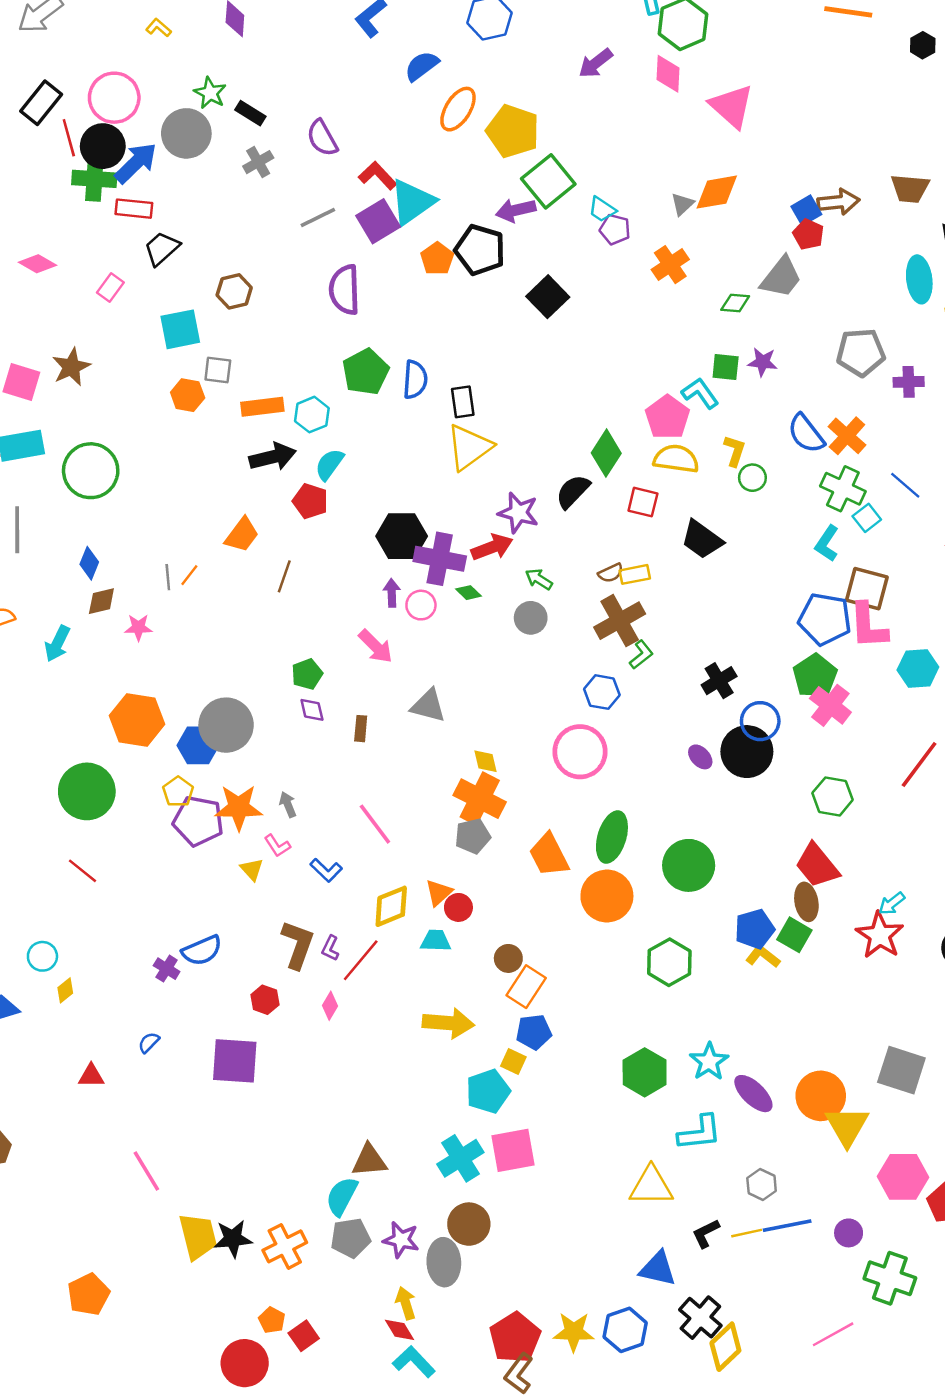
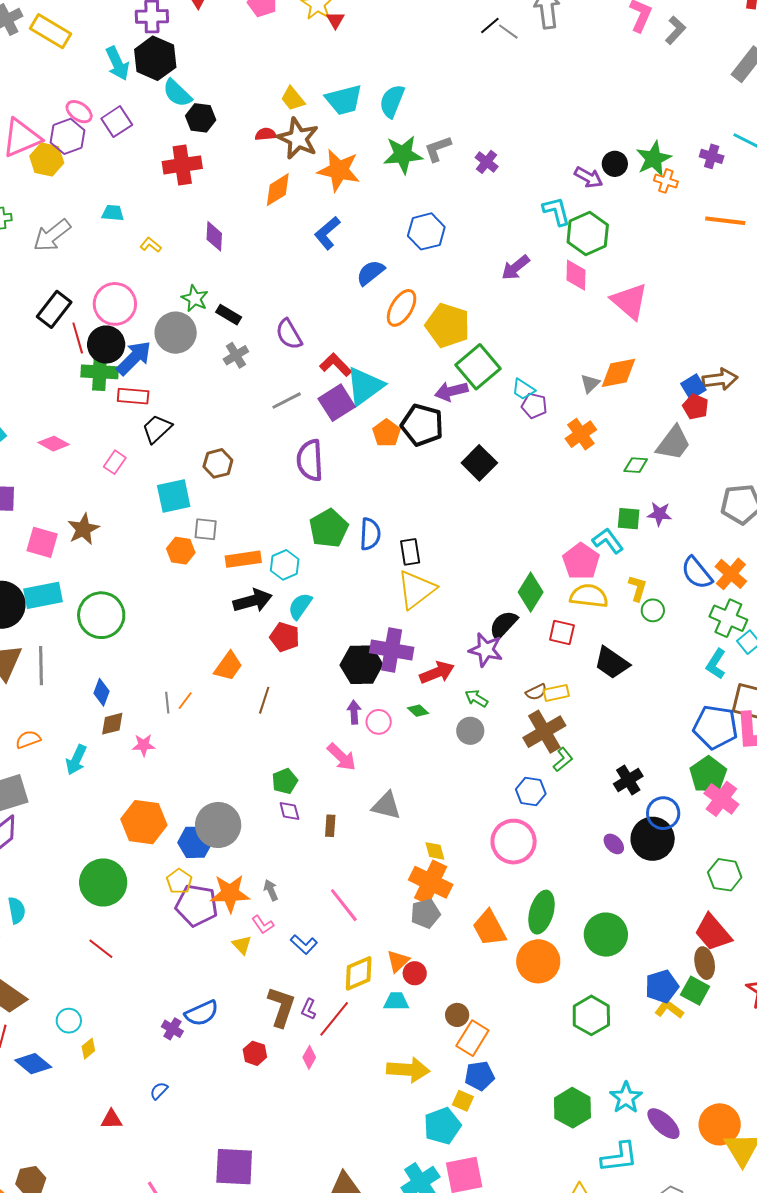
purple star: (518, 513) -> (486, 650), moved
purple cross: (440, 559) -> (392, 650), moved
purple square: (235, 1061) -> (234, 1167), moved

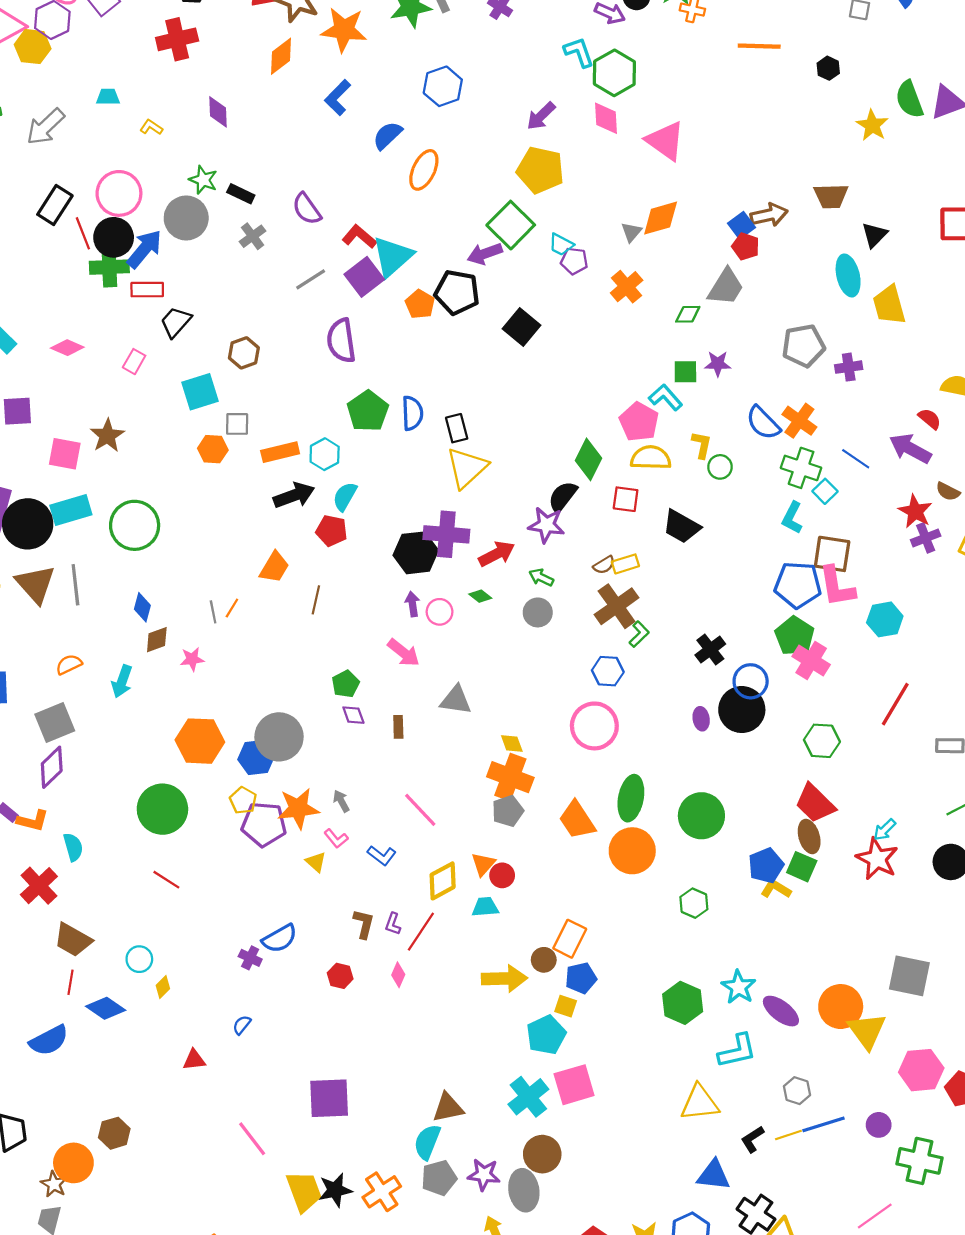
yellow pentagon: (448, 325) -> (540, 170), moved
purple ellipse: (614, 844) -> (701, 719), turned 40
brown L-shape: (281, 1007) -> (364, 924), size x0.7
brown circle: (457, 1015) -> (544, 960), moved
green hexagon: (591, 1015) -> (694, 903), size x0.7

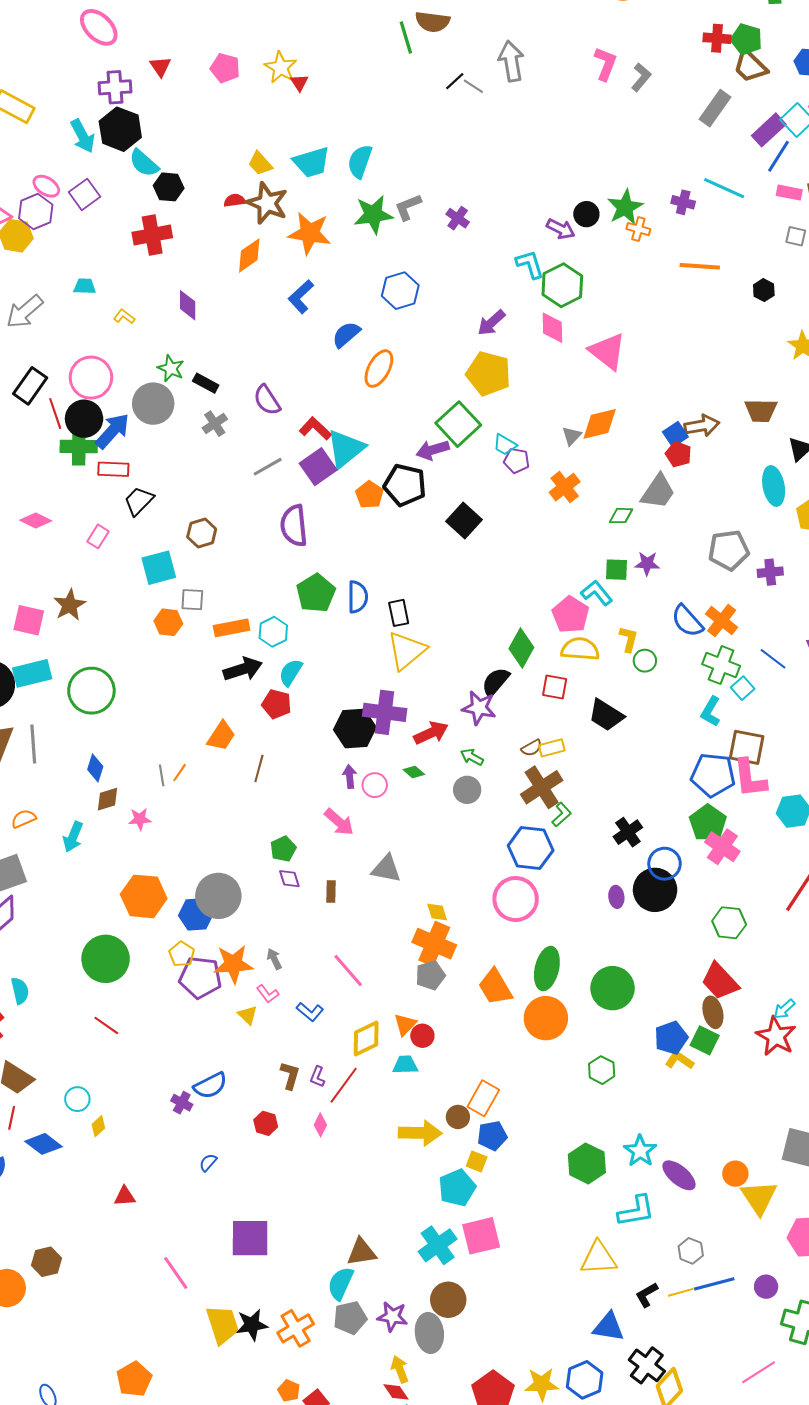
blue hexagon: (608, 671) -> (531, 848), size x1.5
orange circle: (841, 1007) -> (735, 1174), size x0.6
blue semicircle: (242, 1025) -> (208, 1163), moved

